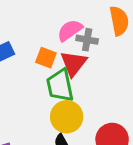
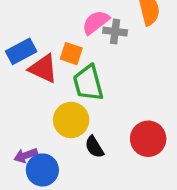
red triangle: (74, 63) -> (43, 69), moved, turned -40
yellow circle: (67, 117) -> (71, 120), moved

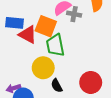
blue rectangle: (21, 51) -> (15, 23), turned 30
orange square: (71, 54) -> (46, 26), size x1.5

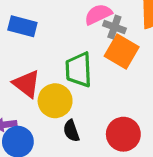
orange square: (46, 26) -> (122, 51), moved
red triangle: (28, 35) -> (27, 84), moved

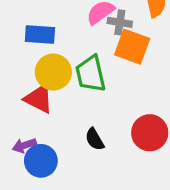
blue rectangle: (22, 26) -> (40, 34), moved
yellow circle: (55, 101) -> (53, 72), moved

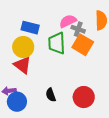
yellow circle: (53, 72) -> (23, 47), moved
green trapezoid: (91, 74) -> (57, 43), moved

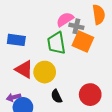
blue rectangle: (30, 28) -> (16, 40), moved
yellow circle: (23, 47) -> (45, 72), moved

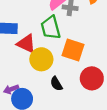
orange square: (83, 41) -> (73, 50), moved
red triangle: (24, 69) -> (26, 44), moved

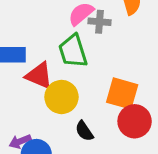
orange square: (73, 50) -> (122, 93), moved

